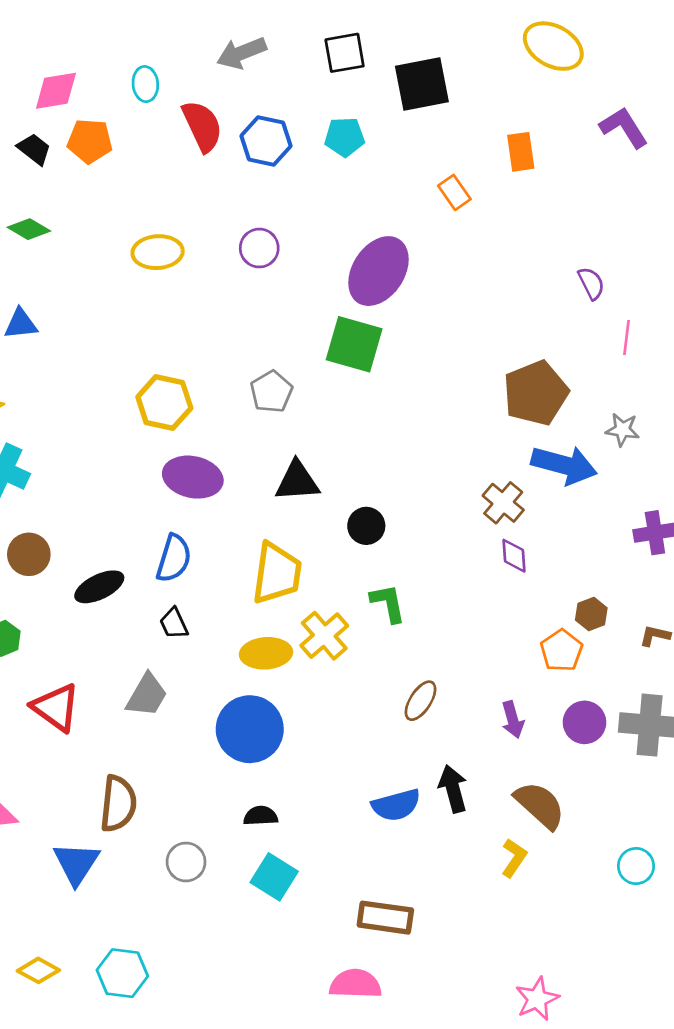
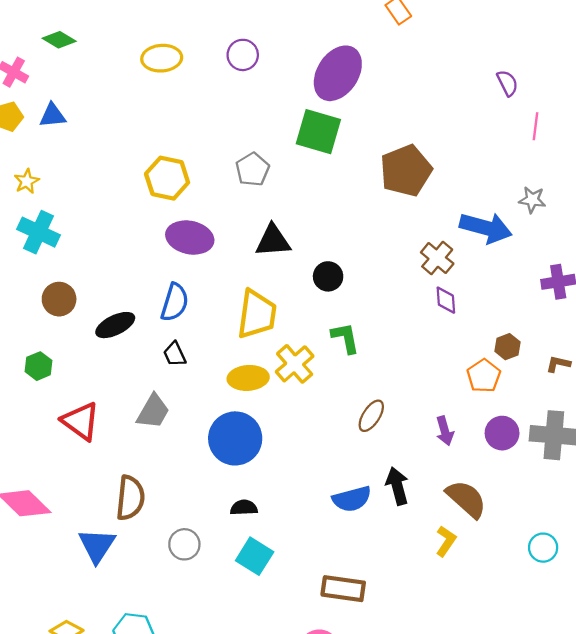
brown pentagon: (536, 393) -> (406, 171), moved

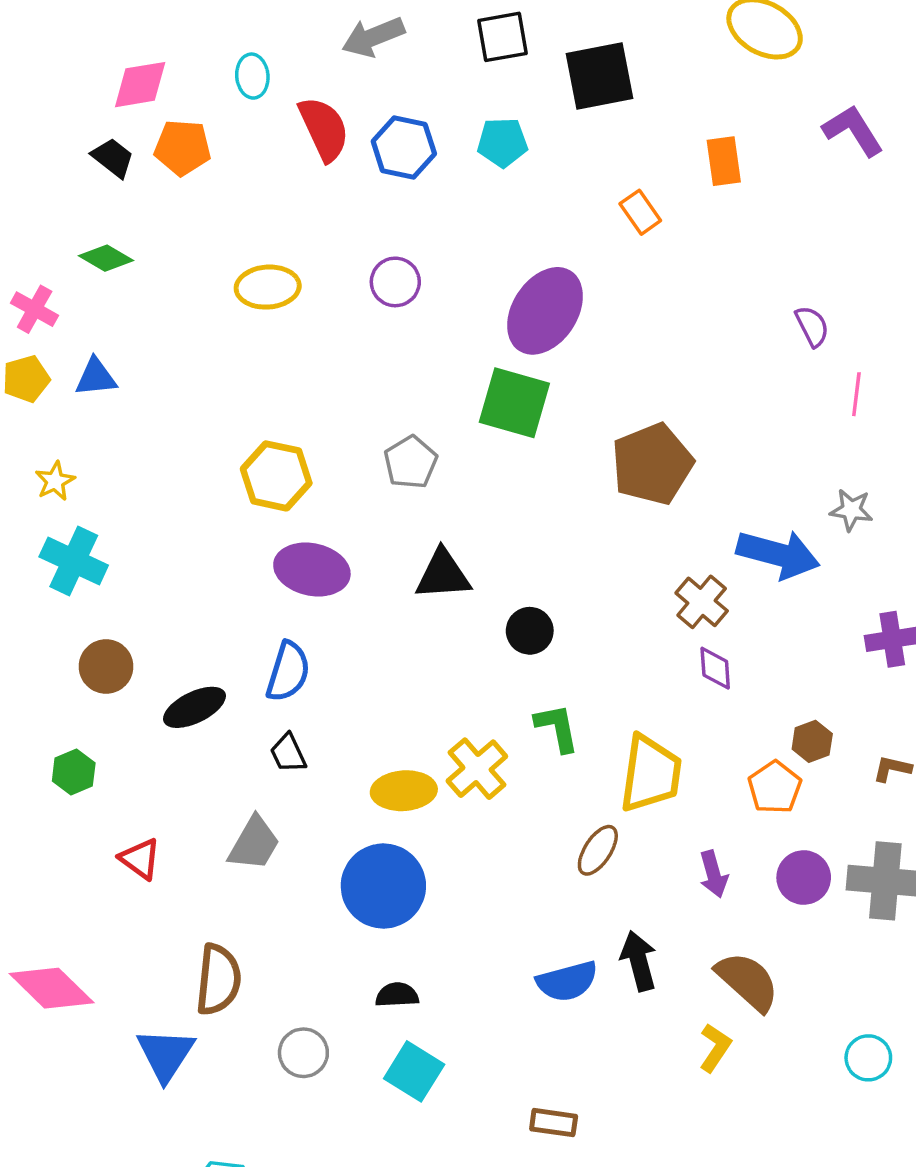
yellow trapezoid: (257, 314) -> (651, 774), moved
red triangle: (81, 421) -> (140, 859), size x0.7
brown rectangle: (343, 589) -> (554, 1123), size x0.7

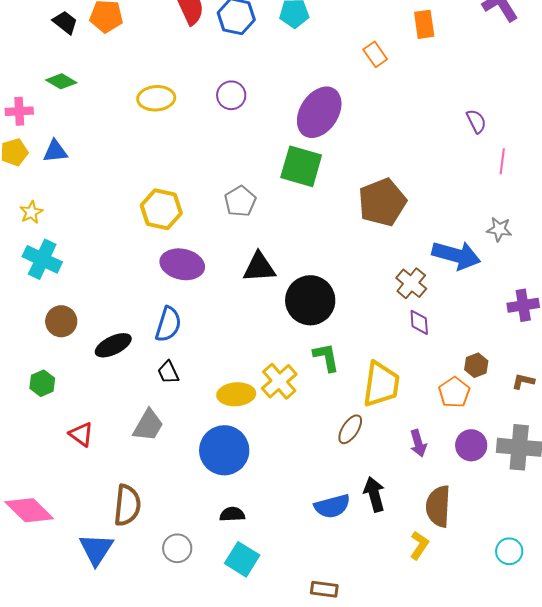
pink cross: (35, 309) -> (19, 111), turned -32
black circle: (530, 631) -> (310, 300), size x1.8
brown semicircle: (748, 981) -> (438, 506), turned -129

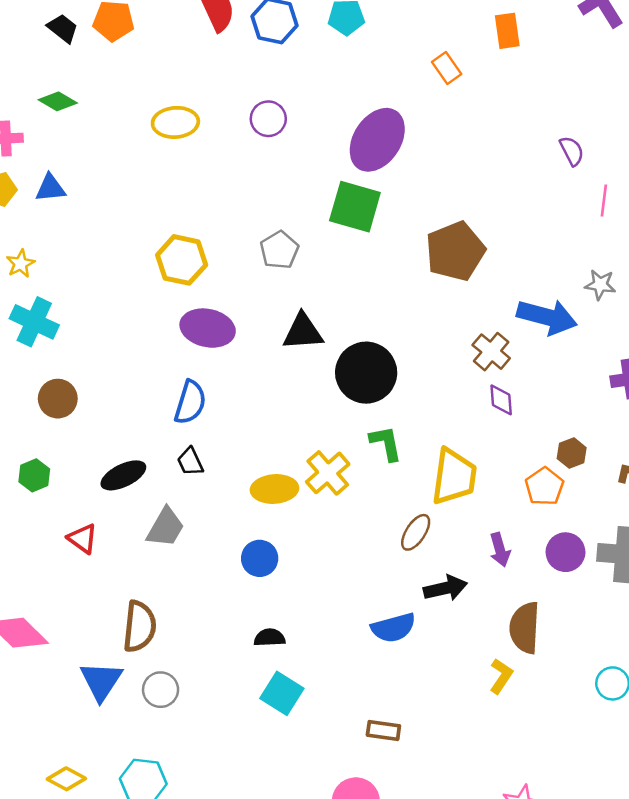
black ellipse: (113, 345) -> (123, 475), moved
blue circle: (224, 450) -> (260, 558), size x0.6
black arrow: (374, 494) -> (445, 588), moved, turned 92
gray circle: (177, 548) -> (161, 690), moved

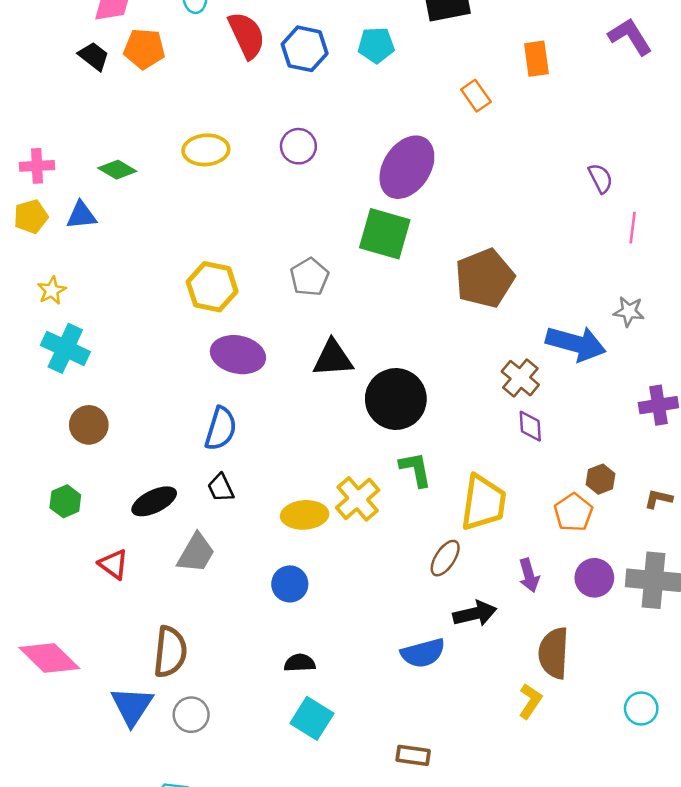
green diamond: (58, 101) -> (117, 170), moved

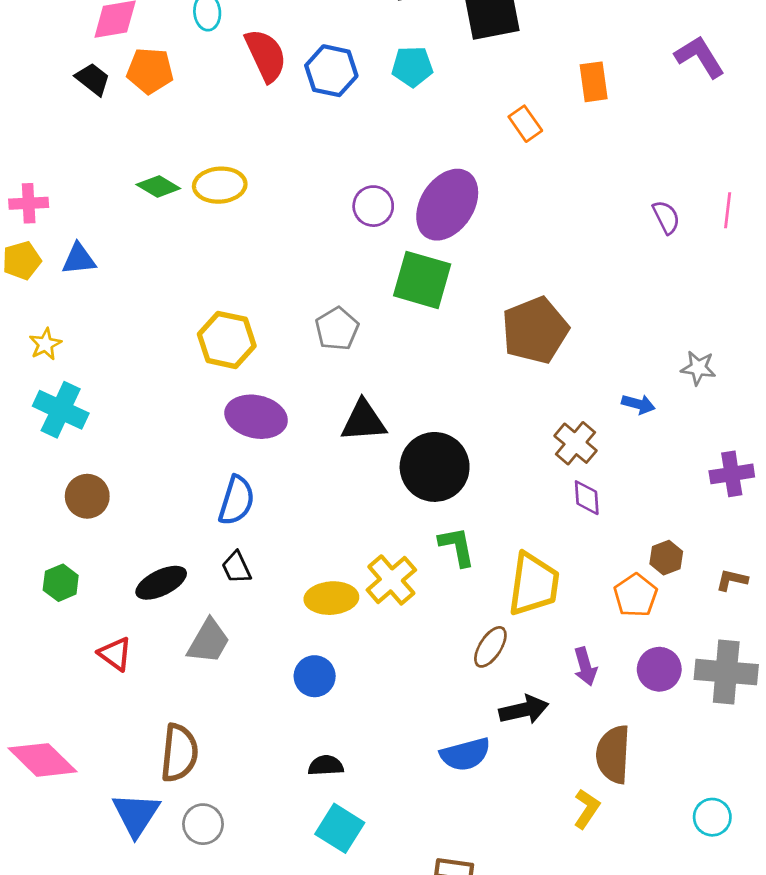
purple circle: (298, 146) -> (373, 206), moved
green diamond: (117, 170) -> (158, 187), moved
pink line: (633, 228) -> (728, 210), moved
blue arrow: (576, 344) -> (638, 404), size x0.5

